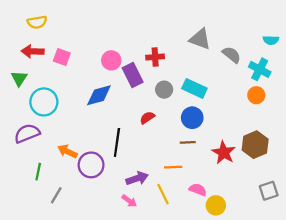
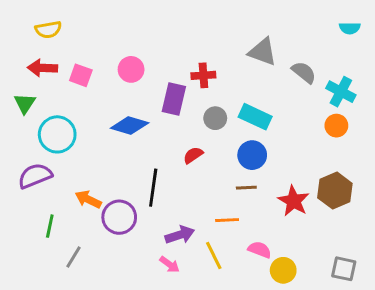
cyan semicircle: (271, 40) -> (350, 28), moved
pink circle: (111, 60) -> (131, 69), moved
purple rectangle: (133, 75) -> (174, 99), turned 40
blue diamond: (99, 95) -> (130, 126), turned 32
gray square: (269, 191) -> (344, 269), moved, turned 30

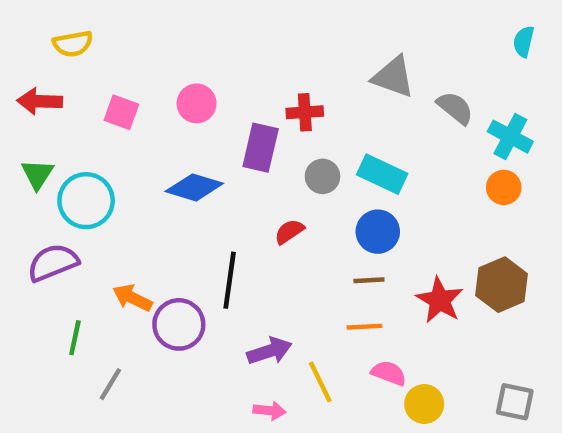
cyan semicircle: (350, 28) -> (524, 42), turned 102
red arrow: (42, 68) -> (40, 101), moved
green triangle: (25, 103) -> (37, 174), moved
orange line: (227, 220) -> (364, 327), moved
pink arrow: (169, 264) -> (269, 411), moved, turned -30

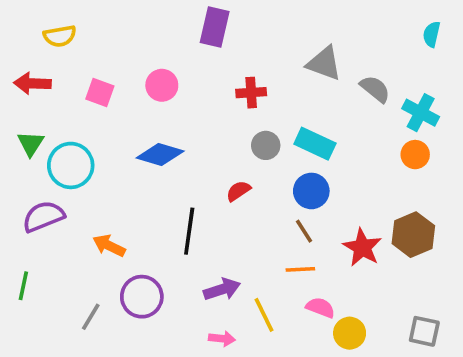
purple rectangle: (261, 148) -> (215, 27), moved
brown line: (369, 280) -> (304, 231), turned 60
purple circle: (179, 324) -> (142, 297), moved
green line: (75, 338) -> (23, 286), moved

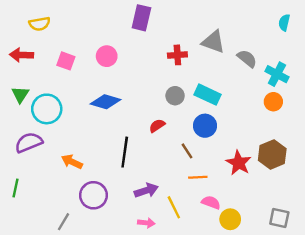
red cross: (251, 93) -> (177, 55), moved
brown line: (304, 231) -> (187, 151), moved
gray line: (91, 317) -> (63, 222), moved

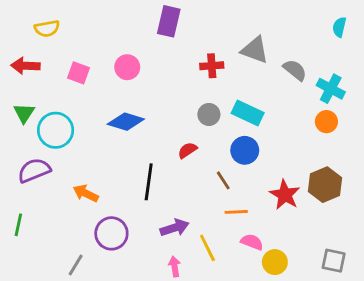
pink arrow: (146, 223) -> (175, 266), turned -105

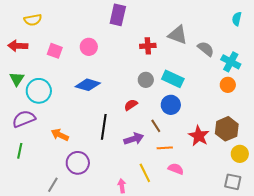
green line: (18, 225) -> (20, 151), moved
purple arrow: (175, 228) -> (134, 139), moved
yellow circle: (275, 262) -> (240, 154), moved

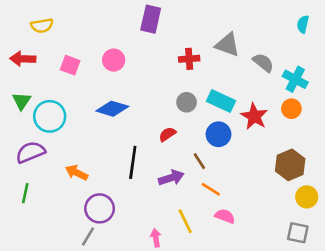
red star: (199, 136) -> (254, 116), moved
orange line: (165, 148) -> (211, 189), turned 35
gray line: (53, 185) -> (88, 237), moved

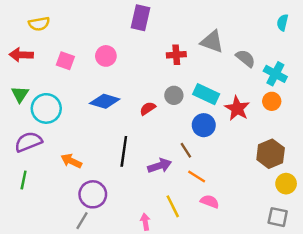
red semicircle: (167, 134) -> (148, 108), moved

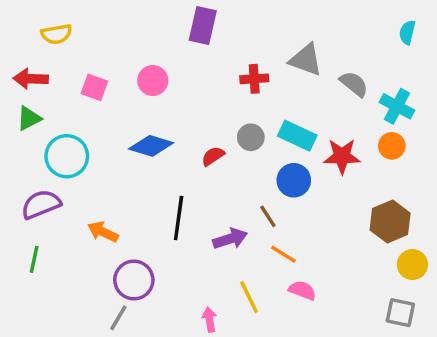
green triangle: (20, 94) -> (29, 118), moved, turned 30
red star: (237, 108) -> (342, 156), turned -30

